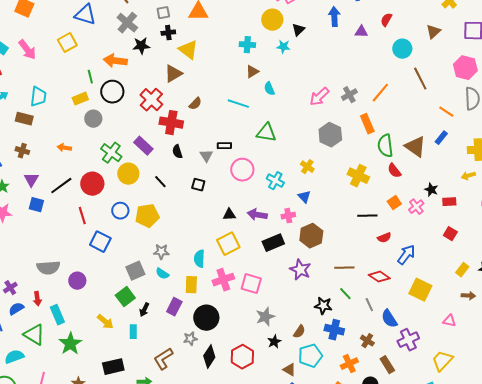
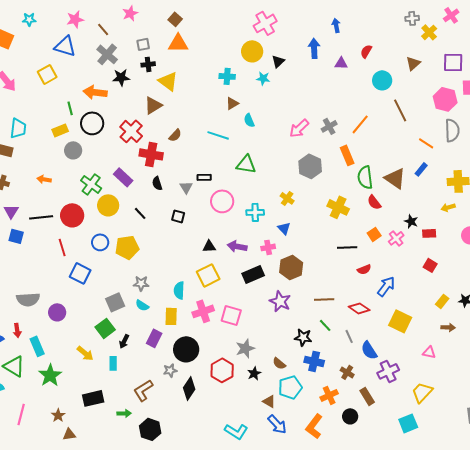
cyan cross: (275, 181) -> (255, 212), turned -30
black line: (61, 186) -> (41, 217), turned 30
brown semicircle: (299, 332) -> (279, 363), turned 96
red hexagon: (242, 357) -> (222, 370), moved

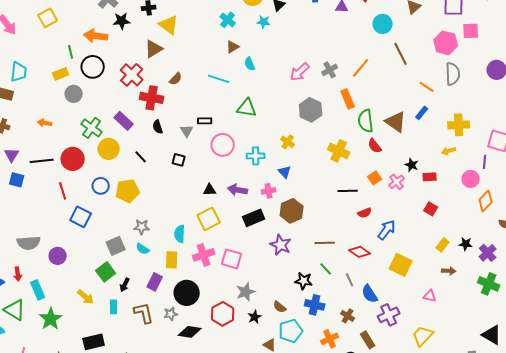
cyan cross: (227, 76) -> (228, 20), turned 35
black diamond: (189, 388) -> (190, 332), turned 65
brown L-shape: (143, 390) -> (144, 313), moved, turned 110

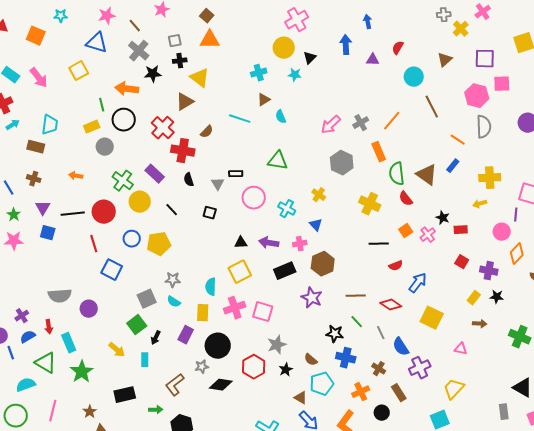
cyan cross: (228, 20) -> (259, 73), turned 35
cyan line: (219, 79) -> (240, 119), moved
cyan cross: (256, 156) -> (287, 209), turned 30
purple cross: (488, 253) -> (489, 271), moved, turned -36
brown L-shape: (144, 313) -> (175, 385), moved, turned -115

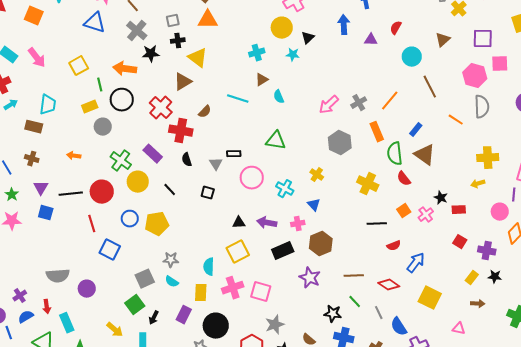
yellow square: (79, 71) -> (79, 66), moved
blue rectangle: (453, 166) -> (416, 130), moved

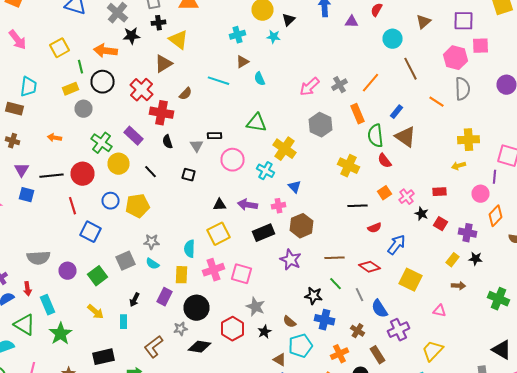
yellow cross: (317, 175) -> (284, 149), moved, size x1.6
black star: (441, 198) -> (422, 214), moved
green square: (135, 305) -> (98, 276), moved
gray star: (275, 325) -> (256, 307), turned -30

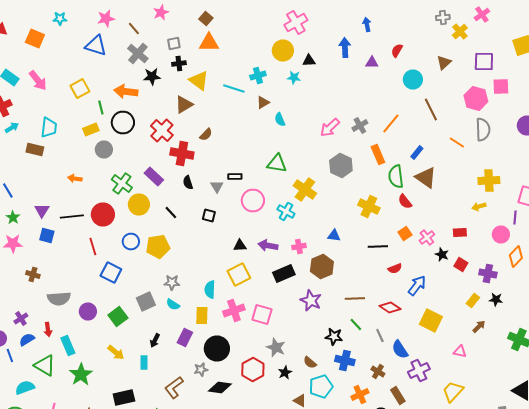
black triangle: (288, 20) -> (309, 60), turned 40
cyan line: (218, 81) -> (234, 88), moved
brown cross: (12, 141) -> (33, 274), moved
blue triangle: (294, 187) -> (334, 236), moved, turned -40
brown arrow: (458, 286) -> (479, 326), turned -48

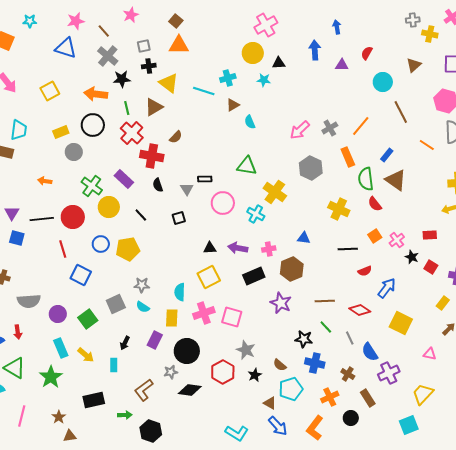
yellow cross: (460, 32) -> (430, 34), turned -35
green line: (101, 108) -> (127, 108), moved
black square: (209, 216) -> (179, 218), turned -32
cyan rectangle: (68, 346) -> (61, 348), moved

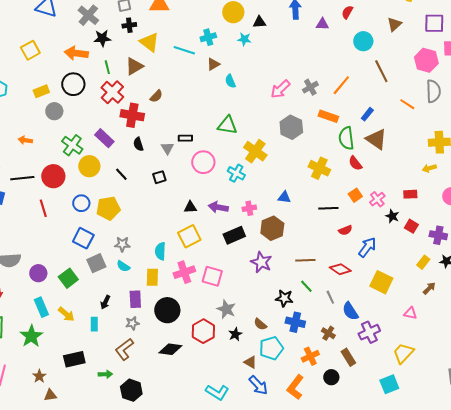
orange rectangle: (348, 157) -> (328, 116), turned -48
blue square: (81, 275) -> (83, 238), moved
purple rectangle: (155, 340) -> (135, 299), turned -30
gray star: (171, 372) -> (132, 323), moved

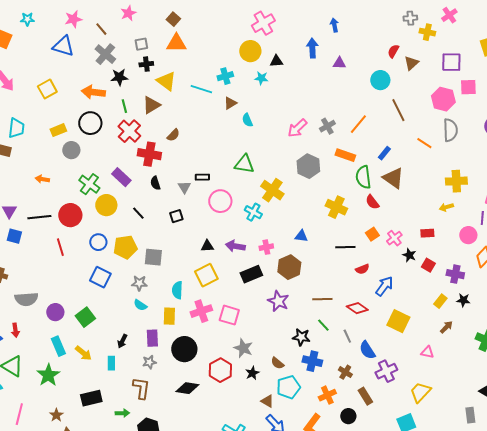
red semicircle: (347, 12) -> (393, 51), moved
gray square: (96, 263) -> (153, 257), moved, turned 30
brown L-shape: (124, 349) -> (141, 388), turned 135

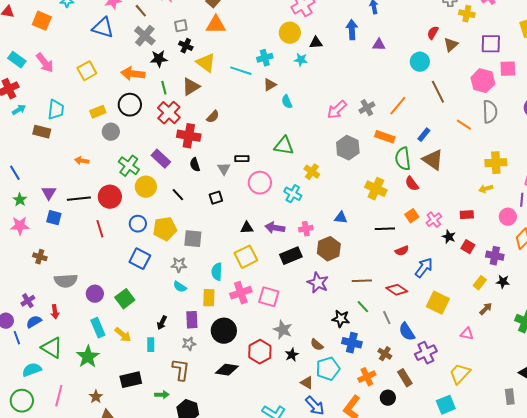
black cross: (146, 64) -> (186, 46), turned 32
yellow cross: (272, 190) -> (312, 172), size x0.7

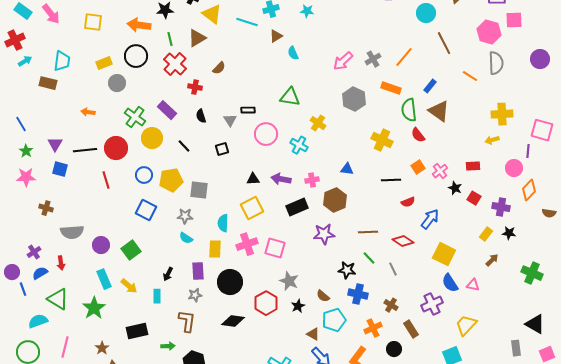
yellow square: (87, 71) -> (93, 22), turned 36
red cross: (189, 136) -> (195, 87), size x0.6
purple star: (318, 283) -> (324, 234), turned -30
blue semicircle: (407, 332) -> (450, 283), moved

